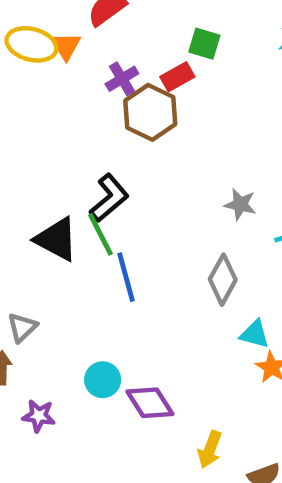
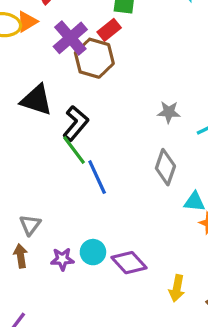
orange triangle: (66, 46) -> (27, 22), turned 40
purple cross: (122, 79) -> (70, 38), size x1.5
black triangle: (56, 239) -> (36, 100), moved
purple star: (39, 416) -> (62, 259), moved

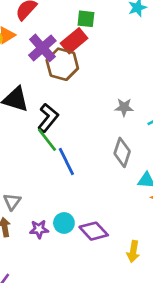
red rectangle: (109, 30) -> (74, 41), size x1.4

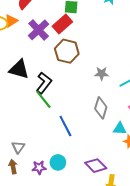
brown hexagon: (62, 64) -> (67, 51), moved
blue line: (66, 161) -> (65, 126), moved
purple diamond: (94, 231) -> (96, 166), moved

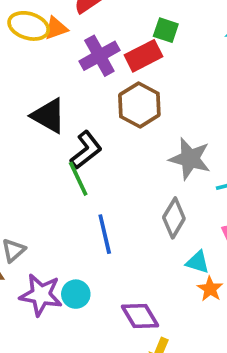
gray star: (102, 74) -> (190, 159), size x1.6
purple star: (39, 168) -> (41, 295), size x1.6

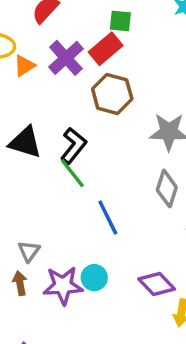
orange triangle: (56, 28) -> (24, 66), moved
black triangle: (49, 116) -> (25, 142), moved

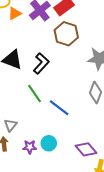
green line: (72, 173) -> (34, 93), moved
blue line: (108, 218) -> (59, 108), turned -30
purple star: (63, 285) -> (30, 147), size x0.6

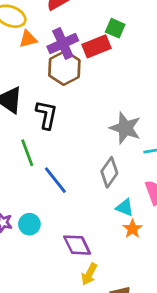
brown hexagon: (66, 34) -> (64, 68), moved
black L-shape: (41, 63) -> (47, 115), turned -45

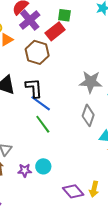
purple cross: (63, 44) -> (30, 20), moved
green line: (27, 153) -> (43, 124), moved
blue line: (55, 180) -> (41, 103), moved
purple diamond: (77, 245) -> (73, 191), moved

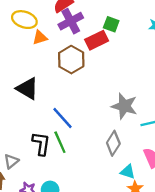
black L-shape: (34, 88) -> (41, 144), moved

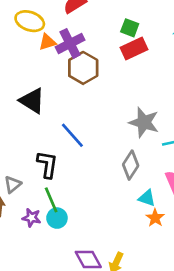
purple cross: (71, 21) -> (70, 43), moved
red rectangle: (97, 40) -> (134, 49), moved
green line: (60, 142) -> (51, 200), moved

